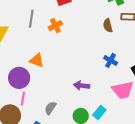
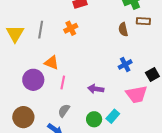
gray line: (31, 19) -> (41, 30), moved
blue cross: (111, 60) -> (125, 64), turned 32
pink line: (23, 99) -> (63, 83), moved

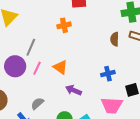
gray line: (41, 30) -> (31, 47), moved
orange triangle: (51, 63) -> (60, 67), moved
pink line: (63, 83) -> (37, 68), moved

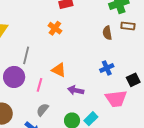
orange cross: (64, 25) -> (55, 28), turned -32
pink line: (37, 68) -> (39, 85), moved

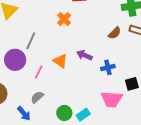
brown semicircle: (107, 33) -> (115, 33), turned -136
purple arrow: (76, 90) -> (84, 55), moved

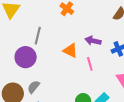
pink line: (39, 72) -> (90, 64), moved, turned -32
gray semicircle: (37, 97) -> (34, 87), moved

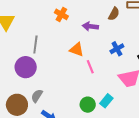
purple arrow: (93, 41) -> (90, 26), moved
orange triangle: (70, 51) -> (77, 50), moved

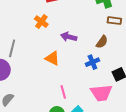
brown semicircle: (114, 14) -> (102, 42), moved
pink line: (90, 67) -> (63, 92), moved

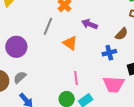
gray line: (12, 48) -> (48, 26), moved

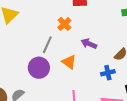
purple circle: (16, 47) -> (39, 68), moved

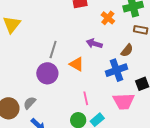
orange cross: (64, 24) -> (108, 18), moved
blue cross: (108, 73) -> (116, 70), size x1.5

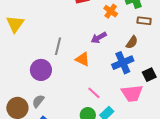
purple arrow: (94, 44) -> (99, 38), turned -42
purple circle: (47, 73) -> (41, 70), moved
pink line: (86, 98) -> (94, 93), turned -32

